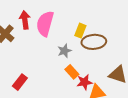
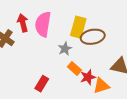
yellow rectangle: (80, 31) -> (78, 27), size x1.5
red rectangle: (20, 82) -> (42, 84), moved

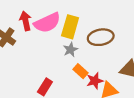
pink semicircle: (43, 24) -> (47, 23), turned -125
yellow rectangle: (78, 27) -> (70, 27), moved

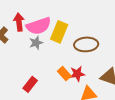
gray star: (70, 50) -> (36, 43), moved
red star: (95, 81) -> (77, 74), moved

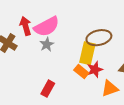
yellow rectangle: (59, 32) -> (87, 53), moved

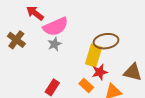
red arrow: (25, 26) -> (35, 13), moved, turned -42
orange rectangle: (81, 71) -> (86, 85), moved

